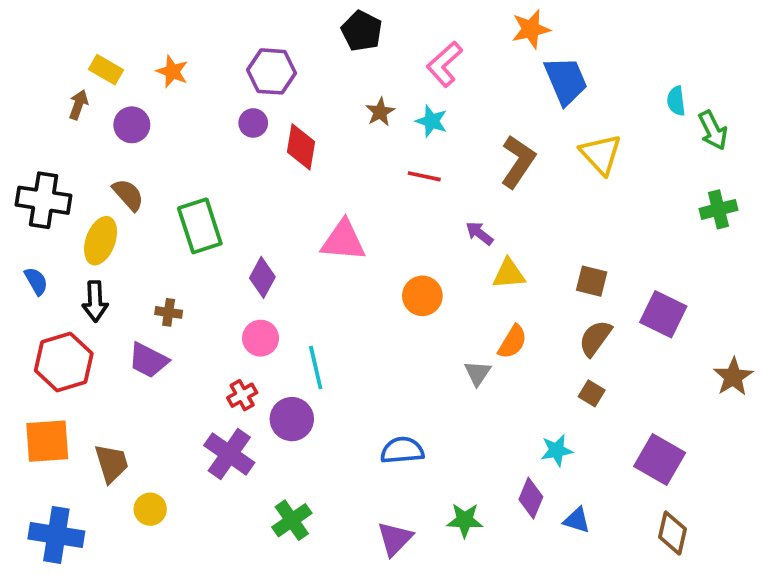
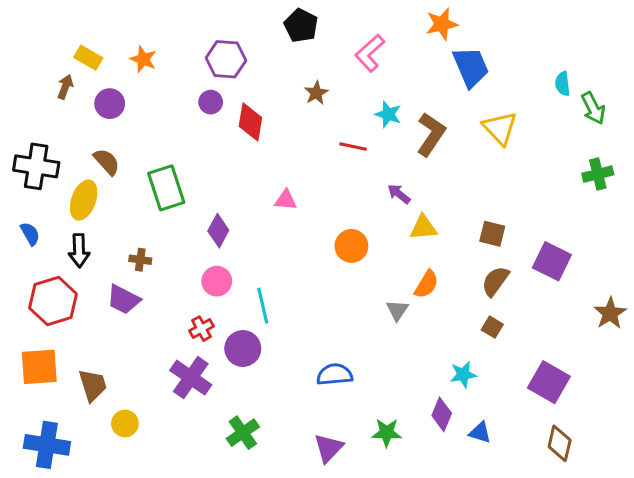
cyan star: (432, 121) -> (388, 114), moved
pink triangle: (343, 241) -> (286, 200), size x0.6

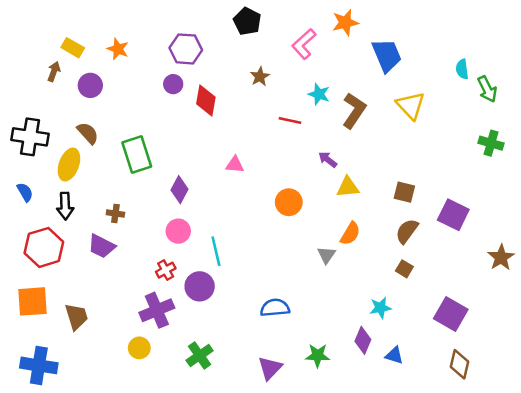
orange star: (442, 24) -> (345, 23), moved
green cross: (598, 174) -> (491, 143), turned 30
purple cross: (191, 378) -> (157, 310), turned 32
yellow circle: (125, 423) -> (139, 348), moved

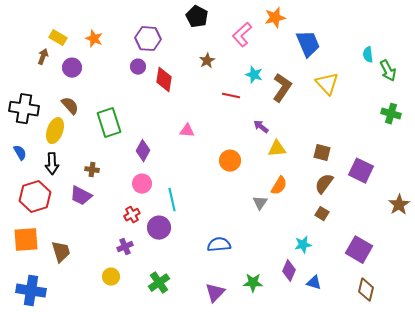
purple cross: (157, 310) -> (125, 247), size x0.6

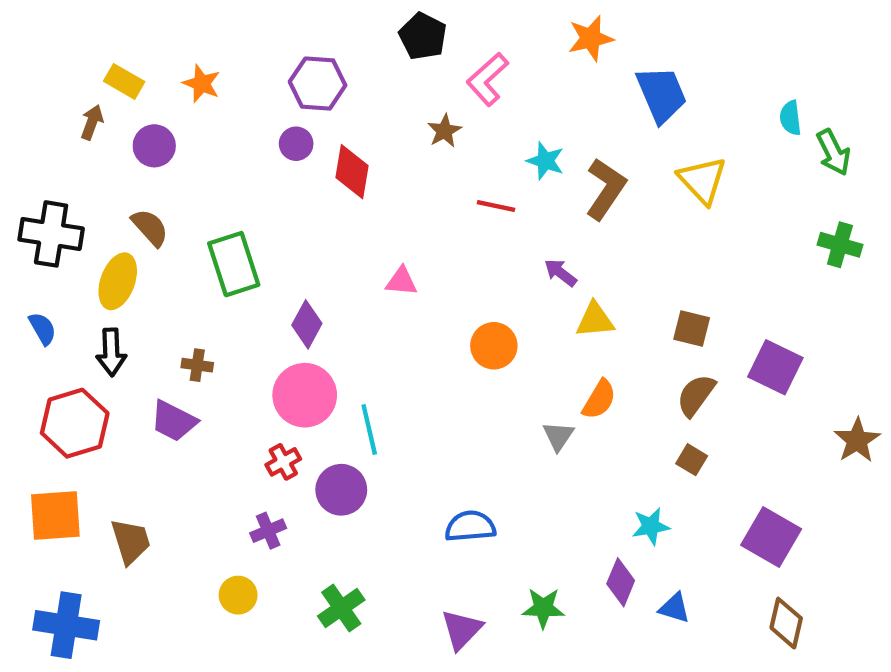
pink L-shape: (242, 35) -> (487, 79), moved
pink circle: (142, 184) -> (305, 395), size x1.5

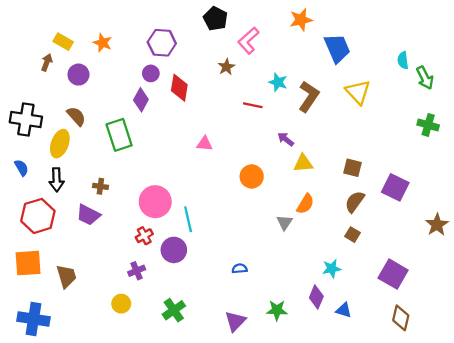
purple diamond: (307, 324) -> (141, 100), moved
blue semicircle: (470, 526) -> (240, 269), size x0.6

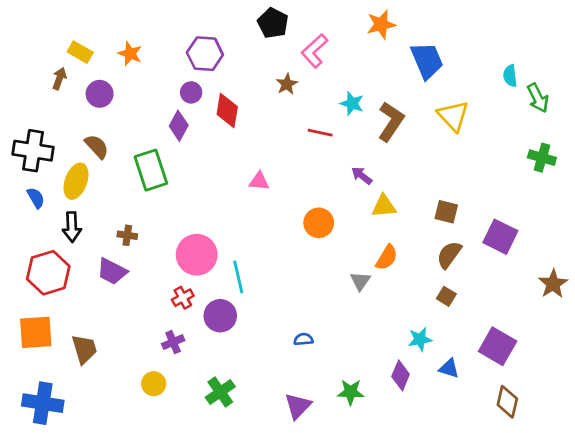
blue semicircle: (21, 168) -> (36, 198), moved
blue triangle: (344, 310) -> (449, 368), moved

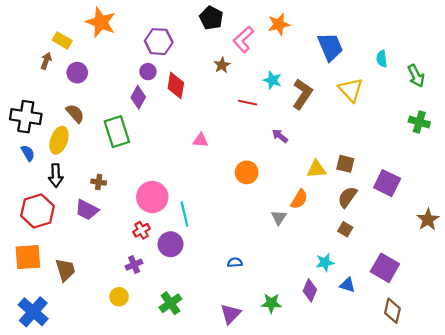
orange star: (381, 24) -> (279, 24), moved
orange star: (130, 54) -> (101, 22), moved, size x1.6
cyan semicircle: (510, 76) -> (382, 59), moved
yellow triangle: (384, 206) -> (316, 169), moved
blue cross: (43, 403) -> (33, 312), turned 32

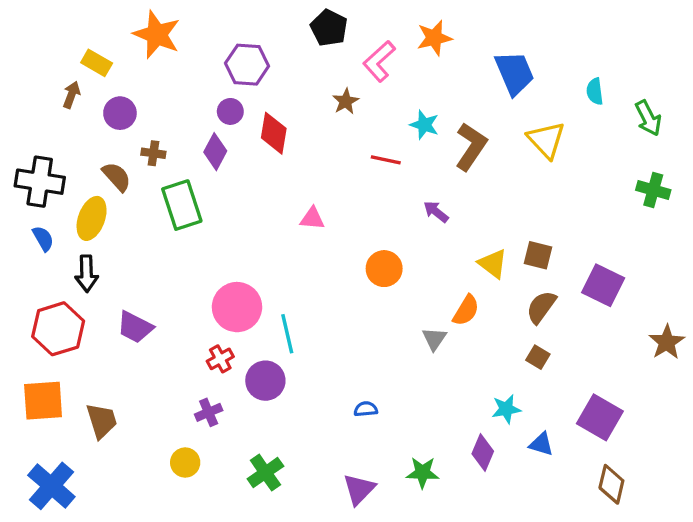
yellow triangle: (316, 169) -> (493, 264), turned 42
brown cross: (99, 182) -> (153, 153), moved

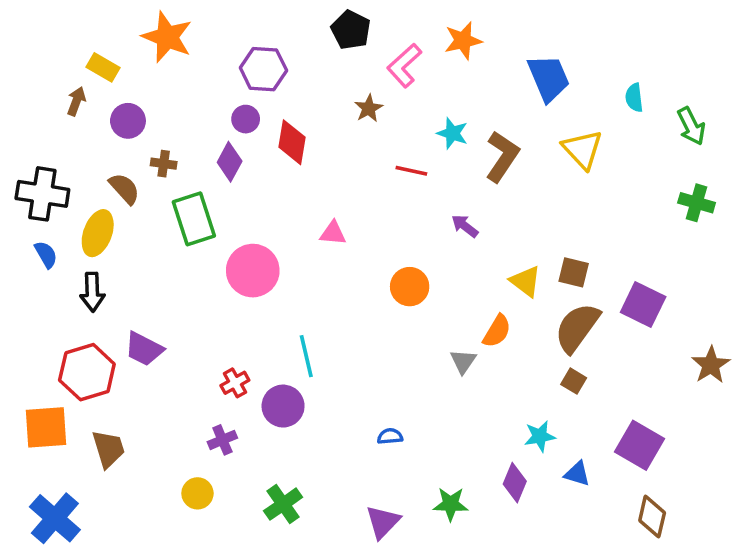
pink circle: (237, 307) -> (253, 271), moved
brown semicircle: (541, 307) -> (577, 328), size x1.4
red hexagon: (58, 329) -> (87, 372), moved

